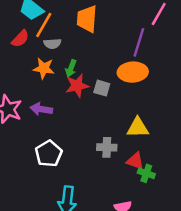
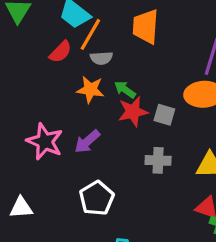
green arrow: (71, 68) -> (125, 90), turned 105
purple arrow: (41, 109) -> (87, 142), turned -50
gray cross: (107, 147) -> (158, 160), moved

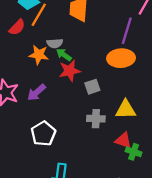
gray semicircle: (101, 58) -> (55, 43), moved
gray square: (164, 115) -> (92, 87), moved, turned -35
gray cross: (158, 160) -> (96, 119), moved

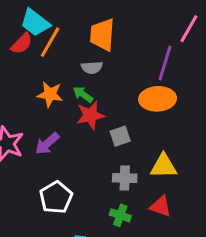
red semicircle: (17, 27) -> (22, 44), moved
gray semicircle: (55, 43) -> (92, 67), moved
green cross: (134, 152) -> (120, 215), moved

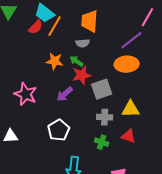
purple line: (165, 63) -> (132, 40), turned 35
gray square: (120, 136) -> (102, 89), size x1.5
purple arrow: (47, 144) -> (65, 94), moved

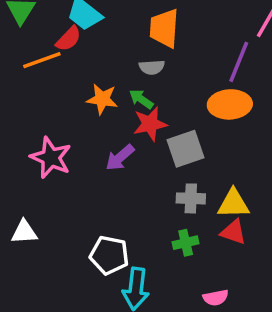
orange line: (55, 26) -> (42, 60), moved, turned 40
purple line: (132, 40) -> (239, 62), turned -30
yellow triangle: (131, 109) -> (233, 204), moved
white pentagon: (59, 130) -> (109, 255), moved, turned -30
green cross: (102, 142) -> (186, 243), turned -32

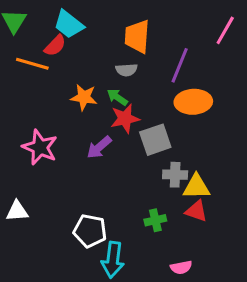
orange line: (42, 60) -> (32, 64), turned 36
purple line: (239, 62) -> (180, 65), moved
gray cross: (191, 198) -> (175, 175), moved

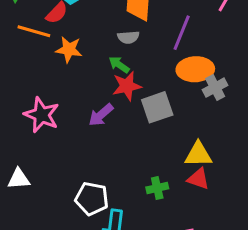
orange star: (84, 97) -> (69, 49), moved
gray cross: (175, 175) -> (215, 88), moved, turned -30

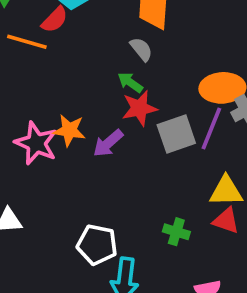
purple line: (182, 33) -> (211, 128), moved
gray semicircle: (128, 37) -> (141, 49), turned -125
orange star: (69, 49) -> (69, 130), moved
green cross: (157, 188) -> (176, 232), turned 30

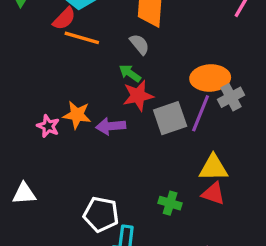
orange line: (27, 42) -> (82, 38), moved
pink star: (36, 143) -> (48, 126), size x0.6
purple arrow: (108, 143) -> (111, 126), turned 36

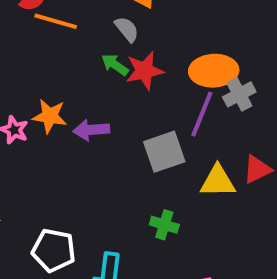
red star: (138, 96) -> (145, 71), moved
gray square: (170, 118) -> (164, 152), moved
red triangle: (213, 194) -> (257, 169), moved, turned -45
white pentagon: (101, 214) -> (54, 250), moved

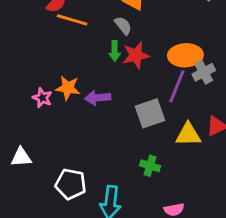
green arrow: (115, 65) -> (115, 51), turned -126

